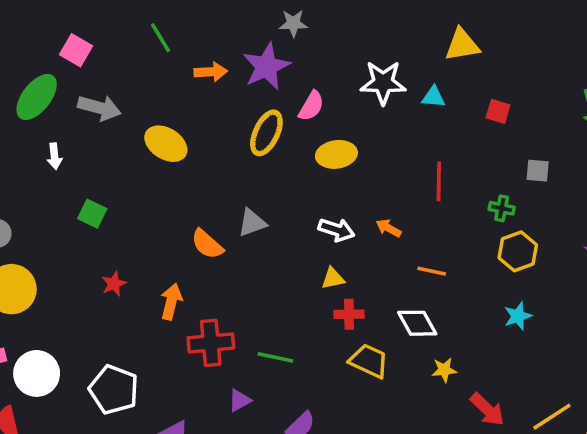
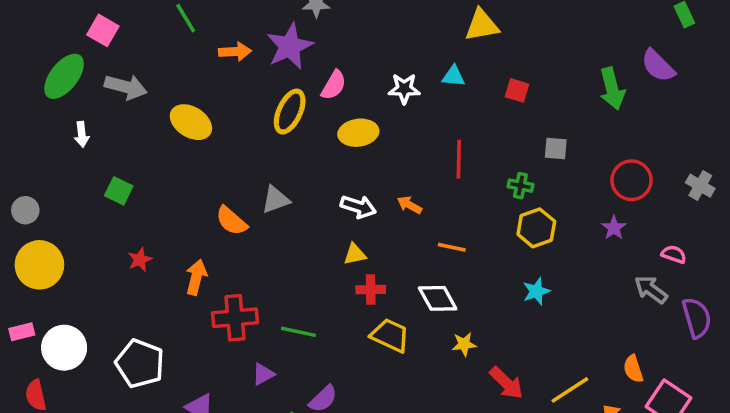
white star: (383, 83) -> (404, 89), moved, size x0.7

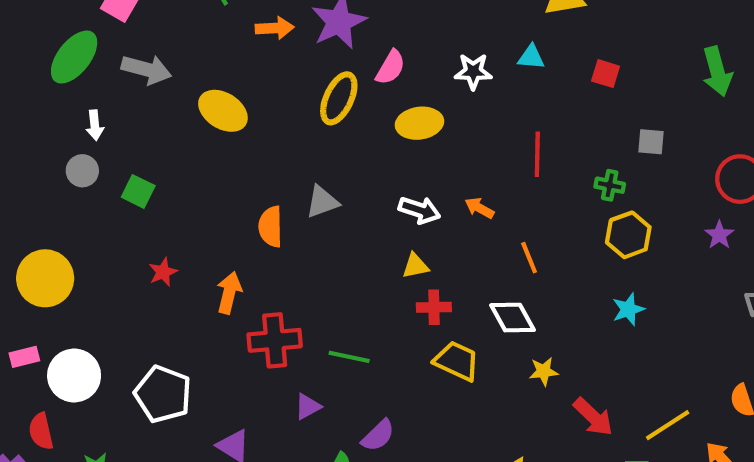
gray circle: (25, 210) -> (82, 171), moved
orange semicircle: (231, 221) -> (271, 227), turned 48
orange line: (452, 247) -> (529, 258), turned 56

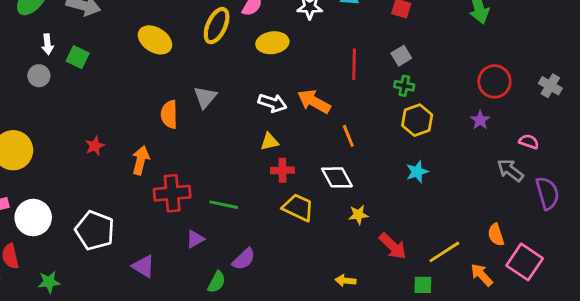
yellow ellipse: (223, 111) -> (155, 40), moved
gray square: (651, 142) -> (401, 56), moved, turned -36
green square: (138, 191) -> (78, 57), moved
gray triangle: (322, 202) -> (205, 97), turned -30
orange arrow: (479, 208) -> (314, 102), size x1.6

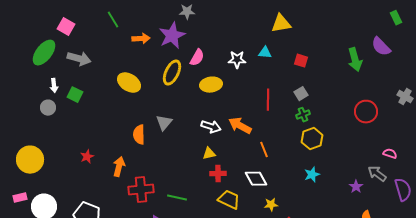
green cross: (404, 86) -> (303, 115), turned -32
gray cross: (550, 86) -> (405, 97), moved
purple star: (480, 120) -> (356, 187), moved

